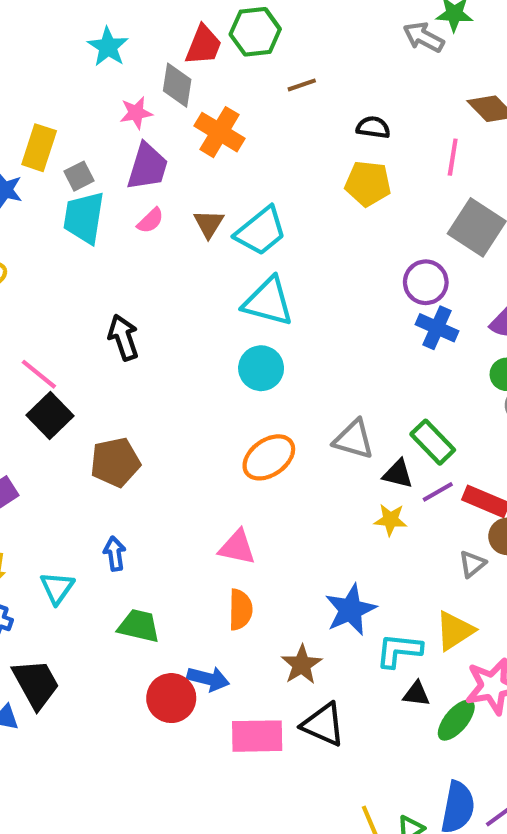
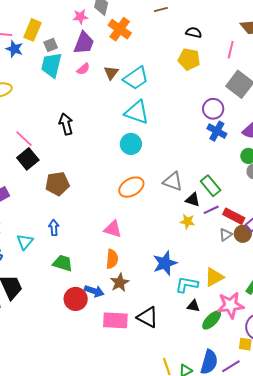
gray triangle: (472, 564) -> (226, 235), moved
brown star: (302, 665) -> (120, 283), moved

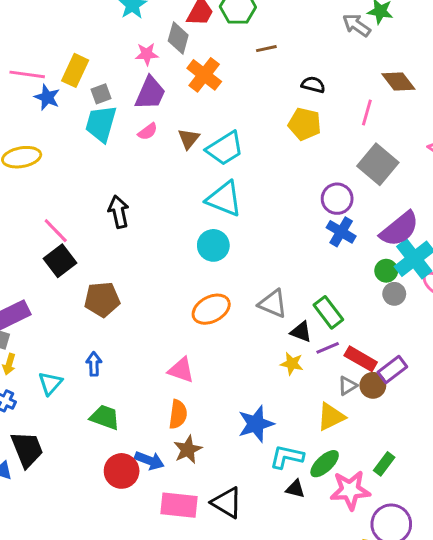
yellow triangle: (214, 277) -> (331, 417), moved
green ellipse: (212, 320) -> (325, 464), moved

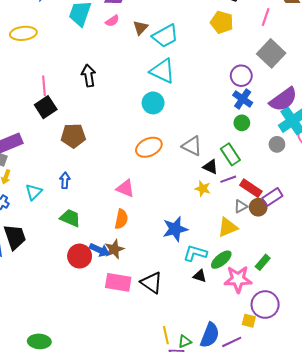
pink line: (56, 231) -> (44, 86), turned 36
green circle: (386, 271) -> (242, 123), moved
brown star: (188, 450) -> (114, 249), moved

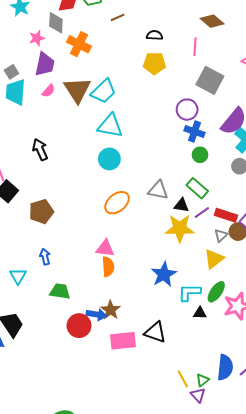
brown triangle: (140, 28) -> (77, 90), size x1.8
yellow star: (203, 189) -> (180, 228), size x1.8
orange semicircle: (121, 219) -> (108, 267), moved

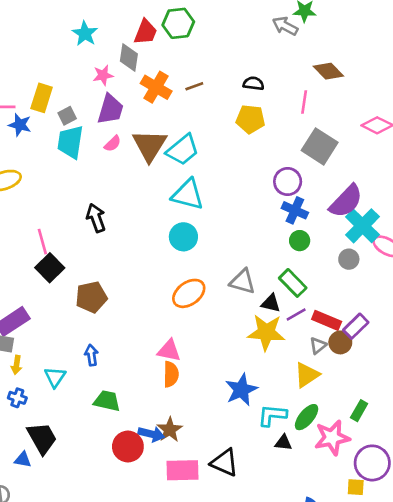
brown line: (118, 17) -> (194, 86), moved

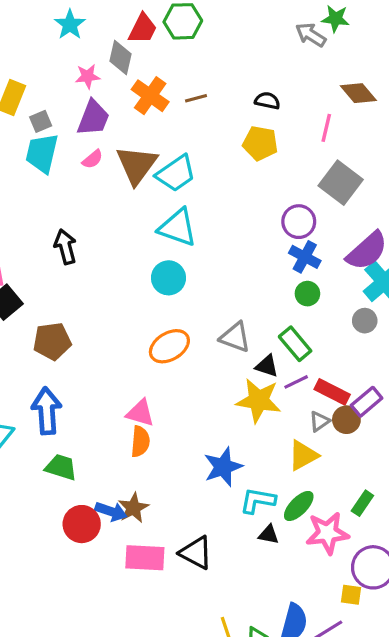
blue arrow: (91, 355) -> (47, 411), size x1.8

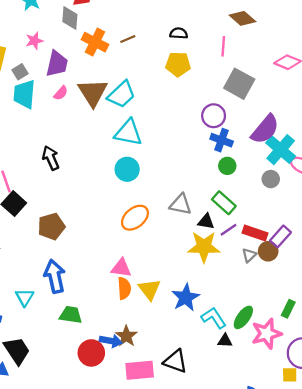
pink star: (88, 76) -> (34, 41), moved
yellow triangle: (303, 455) -> (149, 289), moved, turned -30
cyan L-shape: (258, 501) -> (214, 318), turned 55

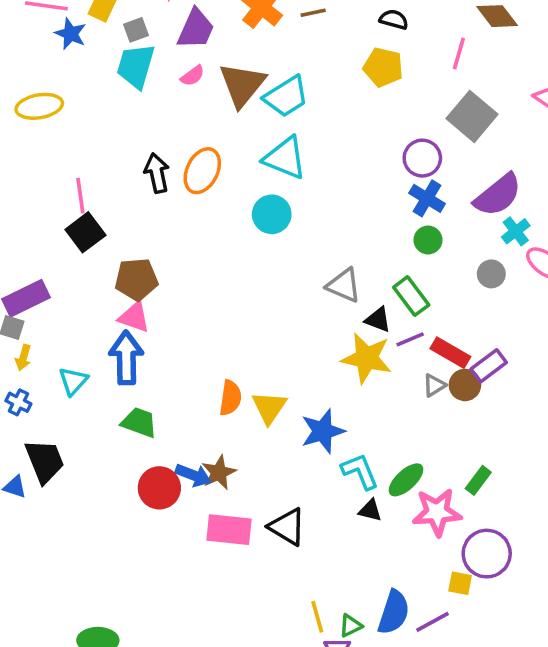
cyan cross: (281, 150) -> (516, 231), size x0.6
orange ellipse: (135, 218) -> (202, 171), moved, turned -36
pink triangle: (121, 268) -> (134, 317), moved

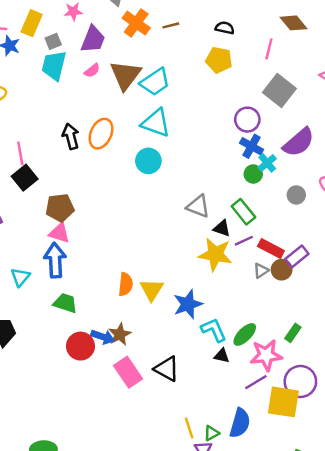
cyan cross: (516, 231) -> (267, 163), moved
pink rectangle: (229, 530) -> (128, 372), turned 52
yellow square: (460, 583) -> (283, 402), size x2.0
purple line: (432, 622) -> (256, 382), moved

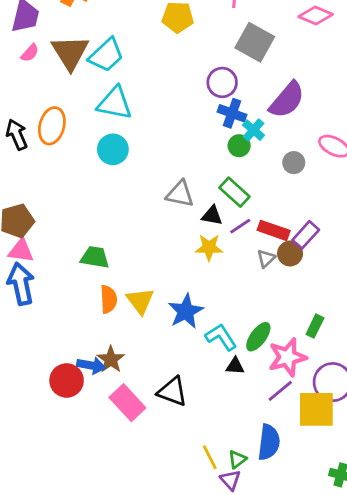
yellow star: (215, 254) -> (209, 247), size x0.7
green trapezoid: (65, 303) -> (95, 257), moved

